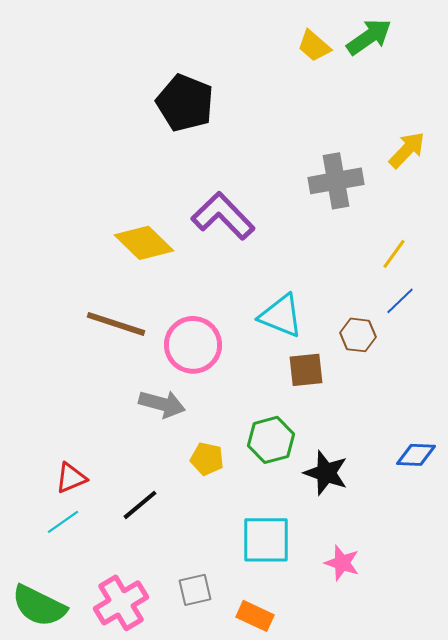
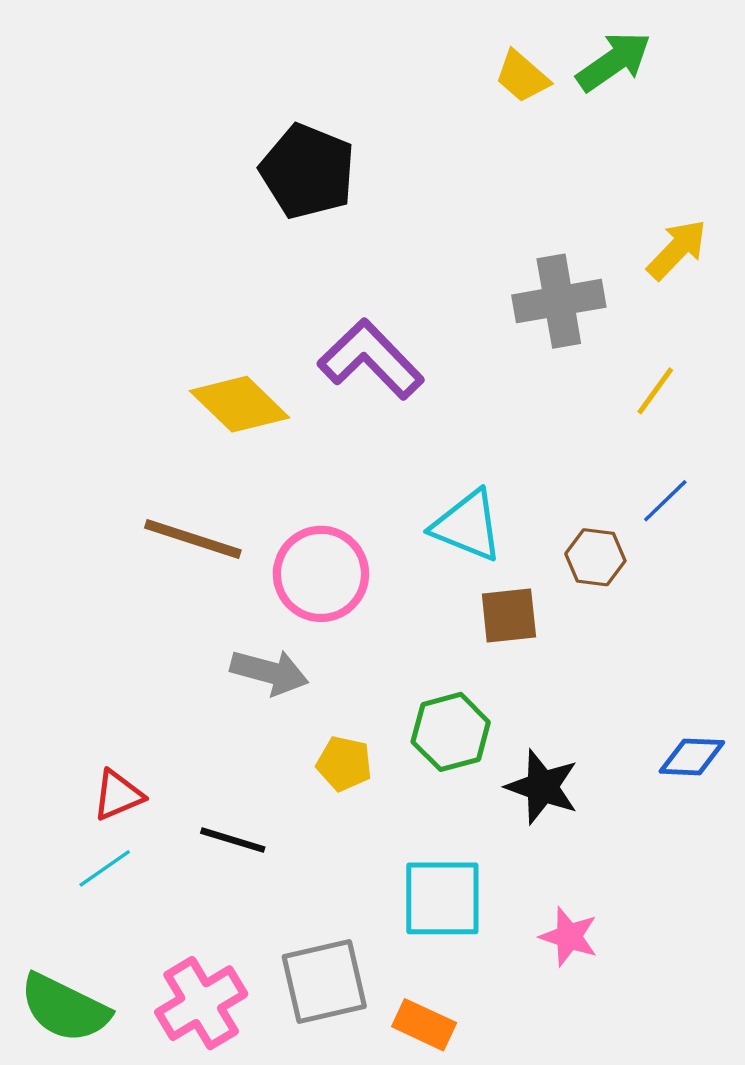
yellow line: (394, 254) -> (655, 391), moved
black line: (140, 505) -> (233, 840), turned 57
gray square: (195, 590) -> (324, 981), size x1.6

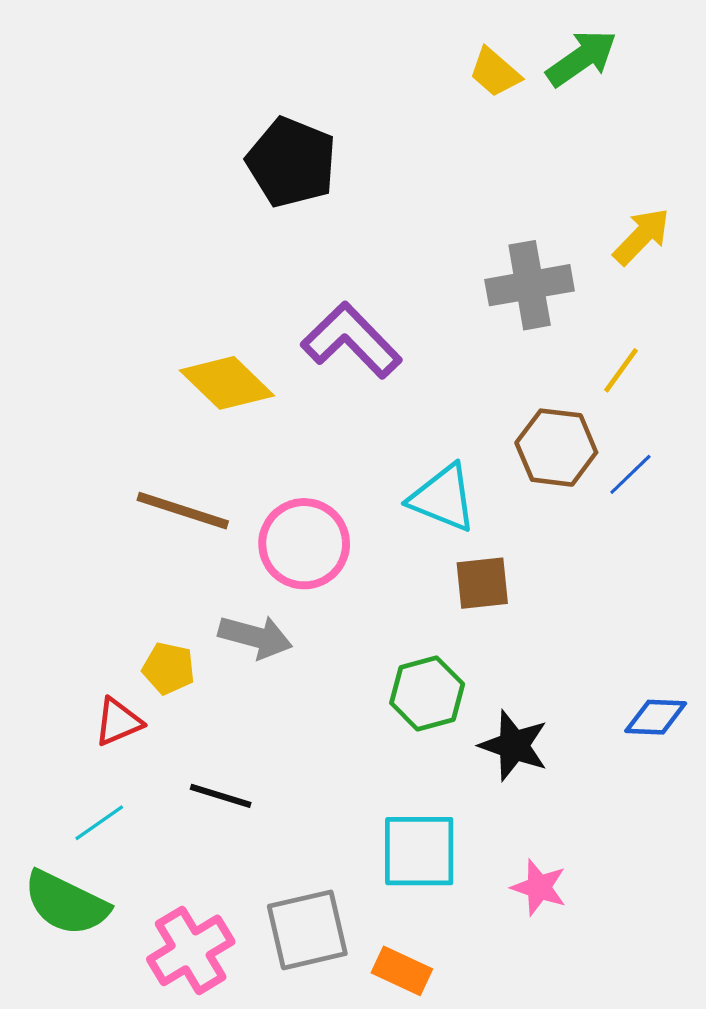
brown hexagon: (595, 557) -> (556, 448), moved, size x1.4
yellow pentagon: (344, 764) -> (169, 668), moved
red triangle: (118, 795) -> (118, 722), moved
green semicircle: (65, 1008) -> (66, 903), moved

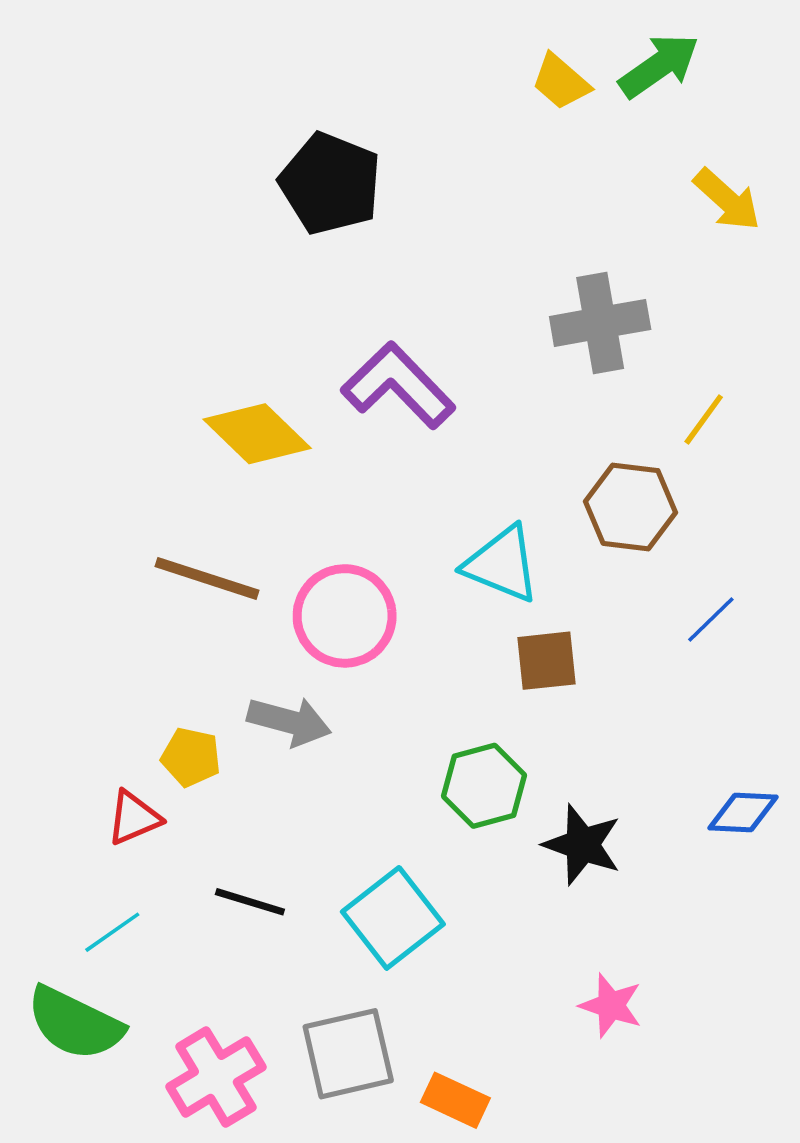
yellow arrow: (641, 236) -> (727, 200), moved, turned 88
blue line: (630, 474) -> (711, 620), moved
cyan square: (419, 851) -> (393, 918), moved, turned -38

